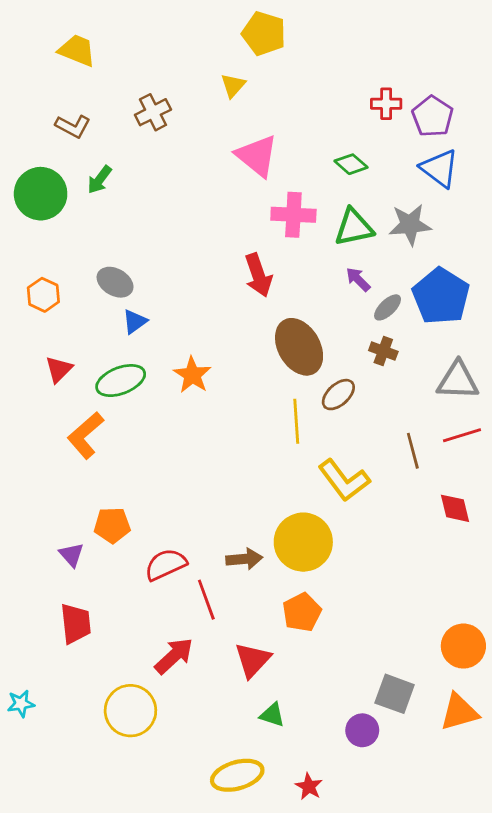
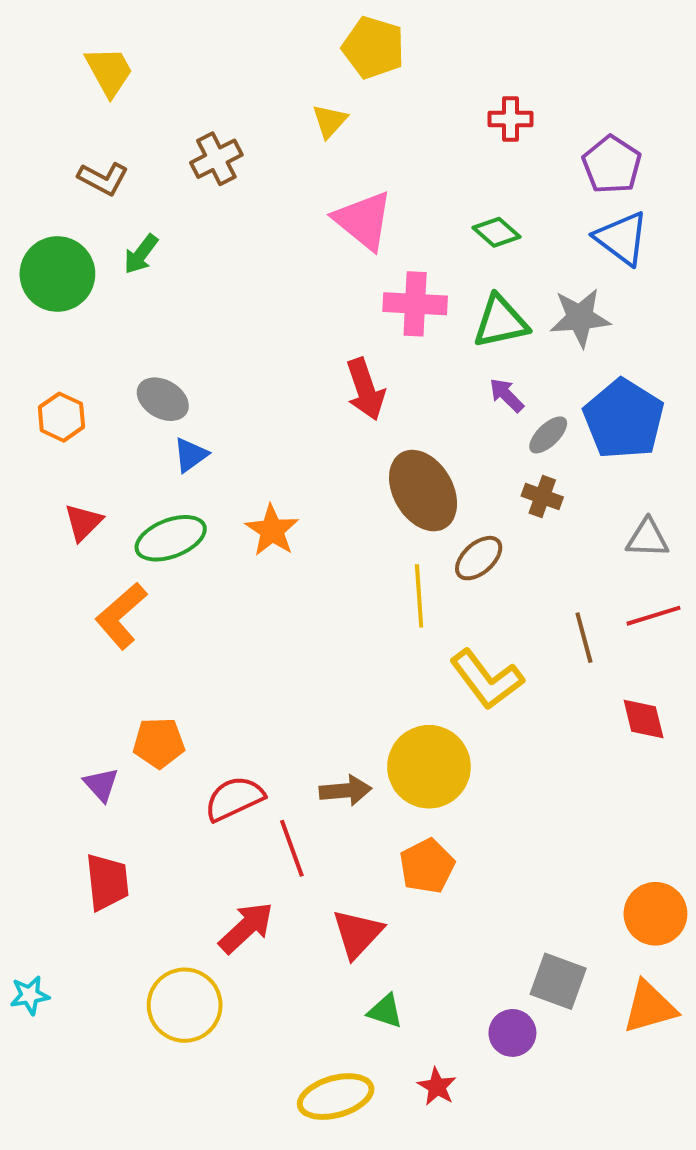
yellow trapezoid: (77, 50) -> (109, 71), turned 39
red cross: (386, 104) -> (510, 119), moved
gray triangle: (458, 381) -> (648, 538), size x0.7
red star: (309, 786) -> (437, 1087), moved

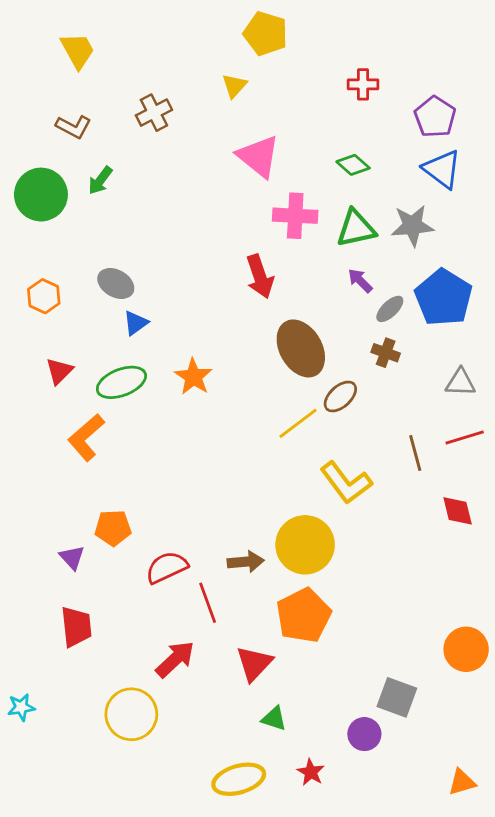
yellow line: (419, 596) -> (298, 423), turned 57
orange pentagon: (427, 866) -> (304, 615), size x1.4
orange triangle: (650, 1007) -> (462, 782), moved, size x0.7

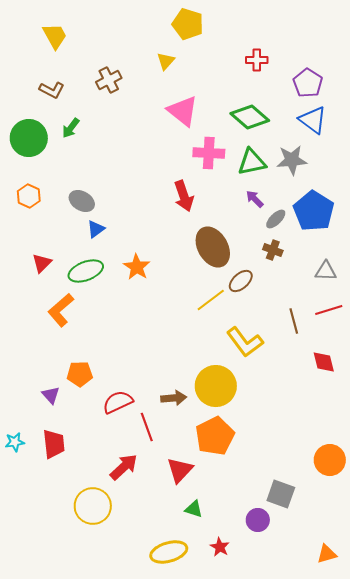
green diamond: (353, 165) -> (250, 117), size x1.6
orange hexagon: (44, 296) -> (29, 196), moved
cyan star: (21, 707) -> (15, 442), moved

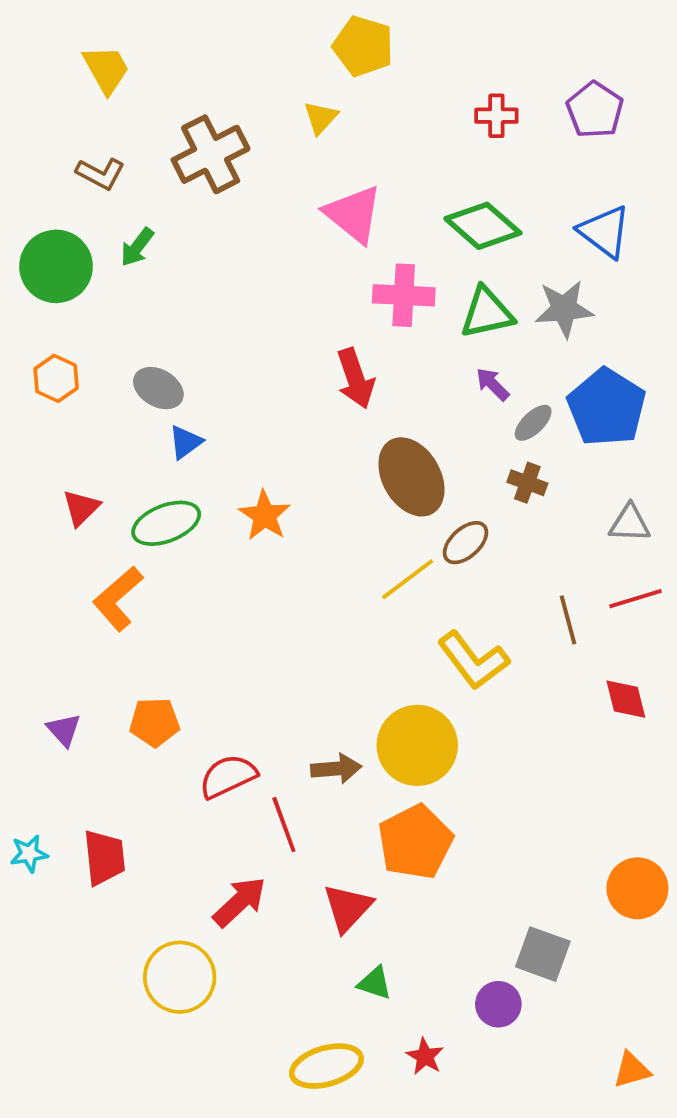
brown cross: (109, 80) -> (211, 154), size x1.5
purple pentagon: (308, 83) -> (595, 110), moved
purple triangle: (51, 395) -> (64, 730), moved

